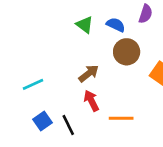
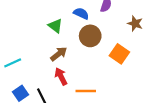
green triangle: (85, 25) -> (55, 26), moved

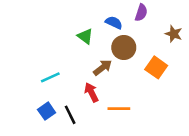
brown arrow: (59, 54) -> (103, 67), moved
cyan line: (13, 63) -> (50, 77), moved

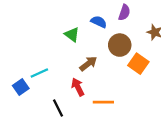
brown circle: (124, 48) -> (120, 45), moved
blue square: (47, 111) -> (21, 87), moved

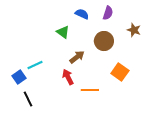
blue semicircle: (99, 22) -> (82, 14), moved
orange square: (138, 64) -> (120, 72), moved
black line: (58, 108) -> (28, 99), moved

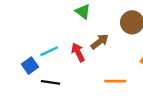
red arrow: (68, 77) -> (78, 52), moved
black line: (28, 99) -> (50, 82), moved, turned -56

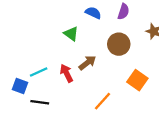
blue square: (30, 66) -> (20, 86), turned -35
orange line: (115, 81) -> (102, 101), turned -48

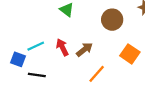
brown arrow: (87, 63) -> (84, 49), moved

